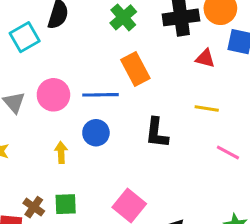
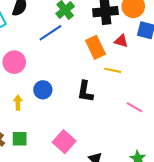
orange rectangle: (135, 69) -> (95, 47), moved
blue line: (101, 95) -> (50, 33), moved, turned -35
yellow line: (207, 108) -> (113, 70), moved

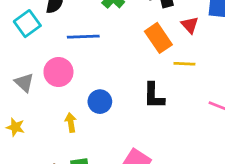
blue line: (50, 33) -> (83, 37), moved, turned 40
red triangle: (121, 41) -> (190, 25), turned 40

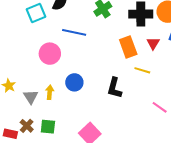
gray triangle: (24, 83) -> (31, 97), moved

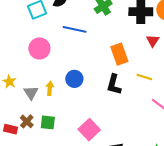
orange rectangle: (128, 47) -> (119, 54), moved
pink circle: (50, 54) -> (39, 48), moved
yellow line: (142, 70) -> (144, 77), moved

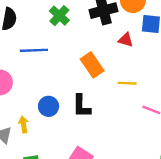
red triangle: (153, 41) -> (126, 40), turned -32
black L-shape: (114, 85) -> (81, 106), moved

